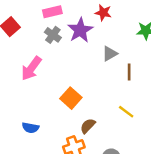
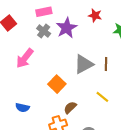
red star: (103, 13) -> (95, 15), moved
gray triangle: (110, 54) -> (84, 64), moved, size x1.5

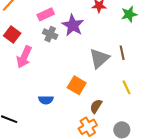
pink arrow: (25, 58) -> (24, 57), moved
yellow line: (102, 97) -> (126, 87), turned 40
blue semicircle: (22, 108) -> (46, 100), moved

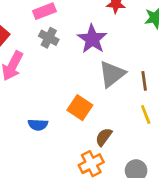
purple star: (73, 25) -> (92, 39), moved
brown line: (122, 53) -> (144, 81), moved

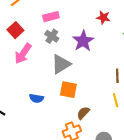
gray triangle: (112, 74) -> (61, 64), moved
orange square: (80, 108) -> (68, 90), turned -30

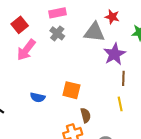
purple star: (83, 41) -> (115, 54), moved
gray triangle: (61, 64) -> (94, 32), moved, turned 35
brown semicircle: (83, 113) -> (86, 115), turned 120

